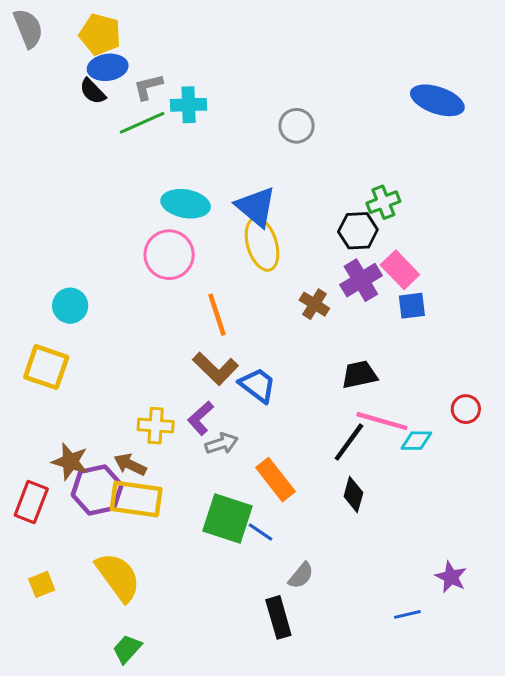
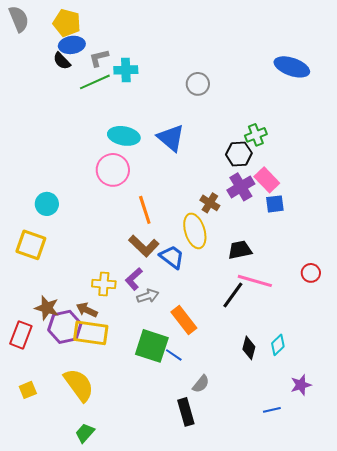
yellow ellipse: (262, 244) -> (195, 231), moved
cyan diamond: (416, 441) -> (278, 345), moved, turned -45
black diamond: (353, 495) -> (249, 348), moved
purple star: (451, 577) -> (301, 385), turned 30

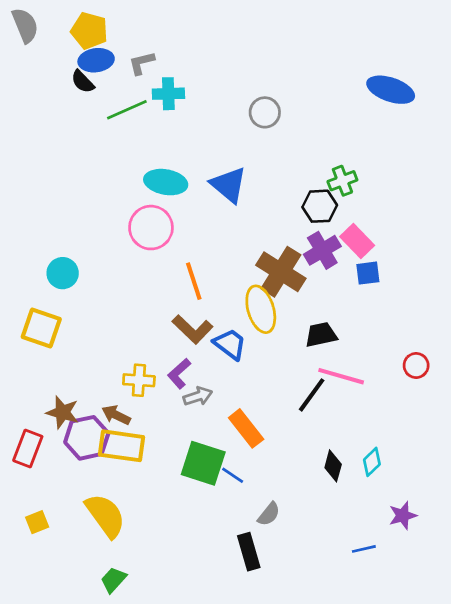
gray L-shape: (99, 58) -> (142, 63), moved
brown cross: (210, 203) -> (281, 272), size x1.8

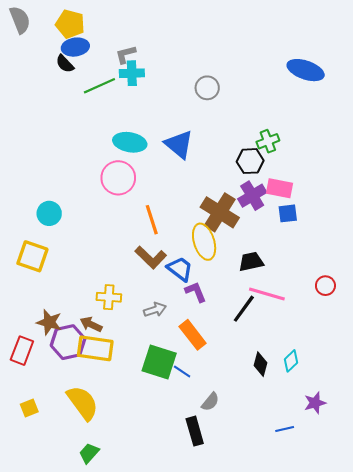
gray L-shape: (142, 63) -> (126, 54), moved
pink rectangle: (357, 241) -> (279, 188), turned -35
purple L-shape: (179, 374) -> (196, 292), moved, turned 110

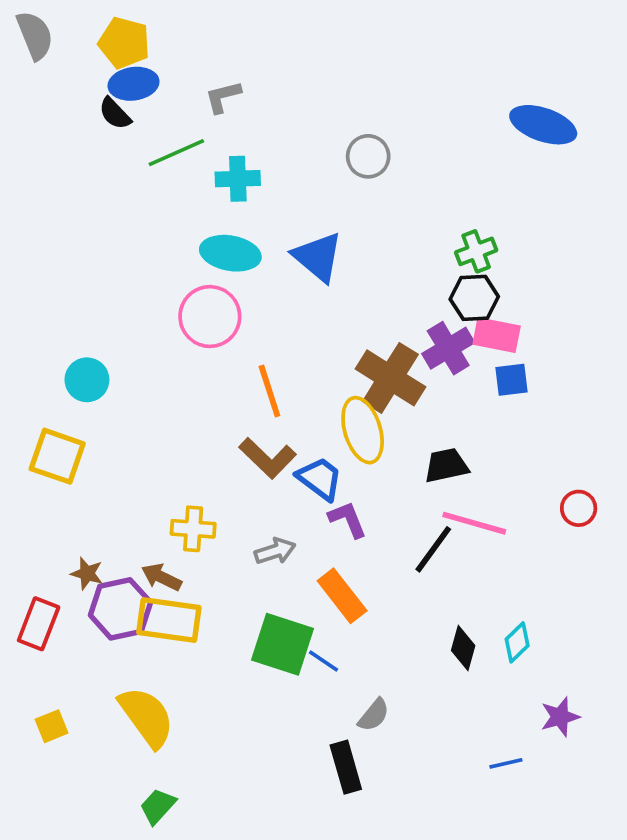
cyan cross: (132, 73) -> (238, 179), moved
black hexagon: (250, 161) -> (474, 298), moved
brown star: (49, 322) -> (87, 573), size x0.7

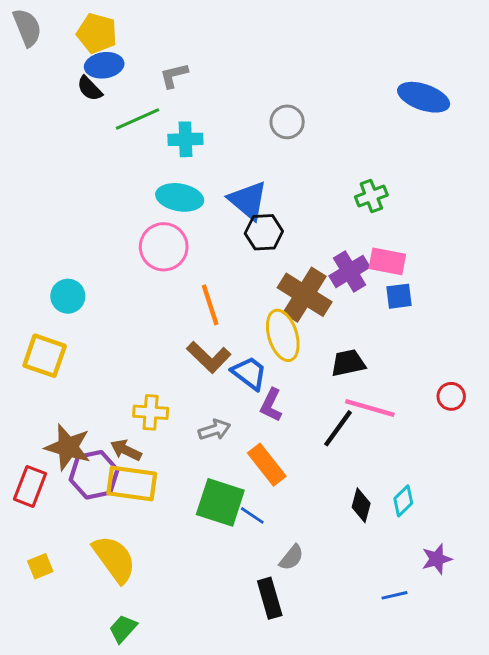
black hexagon: (474, 298) -> (264, 232), moved
purple L-shape: (348, 519) -> (271, 405), turned -132
brown star: (87, 573) -> (68, 447), size x1.8

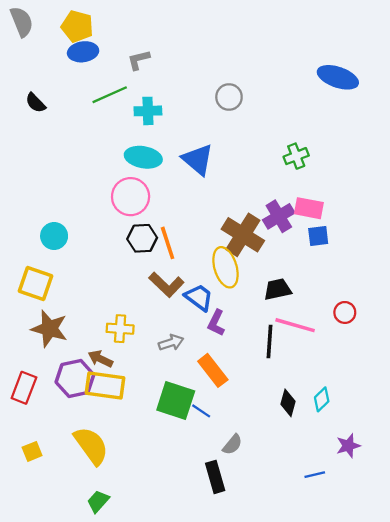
black semicircle: (90, 89) -> (36, 103), moved
black hexagon: (264, 232) -> (142, 238), moved
red circle: (451, 396) -> (345, 312), moved
black line: (338, 428) -> (270, 341), turned -32
brown star: (68, 447) -> (49, 329), moved

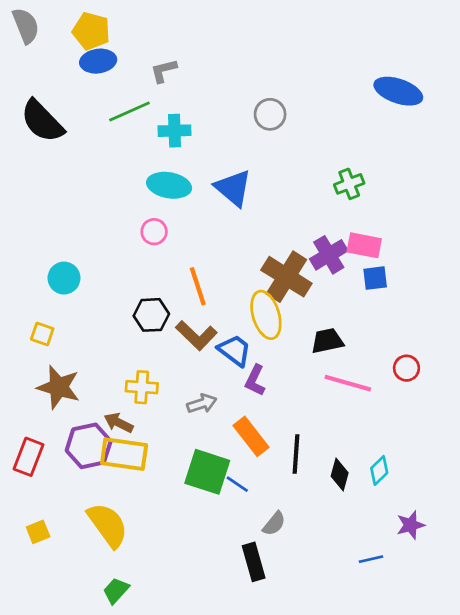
black semicircle: (36, 103) -> (42, 121), size x1.8
pink circle: (131, 197) -> (154, 232), size x0.6
black hexagon: (142, 238) -> (151, 315), moved
yellow square: (36, 283) -> (42, 334), size x0.6
black line: (270, 341) -> (296, 454), moved

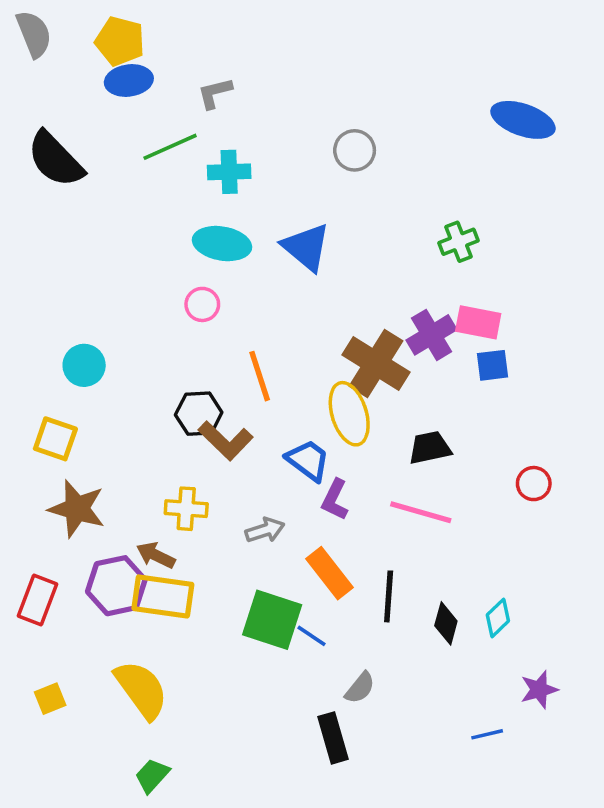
yellow square: (42, 334) -> (55, 439), size x1.4
brown L-shape: (196, 335) -> (226, 441), moved
pink line: (348, 383) -> (421, 512), moved

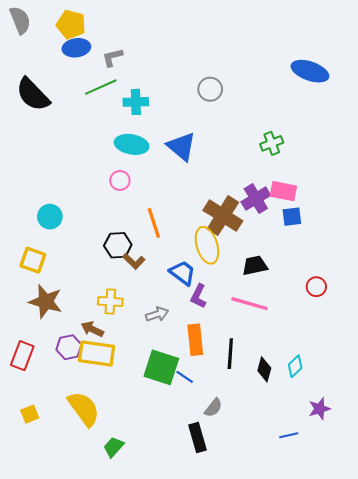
gray L-shape: (215, 93) -> (112, 57), moved
brown L-shape: (226, 441) -> (134, 261), size x0.7
orange rectangle: (329, 573) -> (195, 340), turned 32
purple hexagon: (116, 586) -> (69, 347), size x0.7
green trapezoid: (152, 776) -> (114, 447), moved

